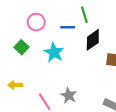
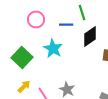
green square: (22, 47) -> (22, 58), moved, size x1.5
yellow arrow: (15, 85) -> (24, 86), moved, turned 136

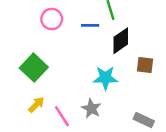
cyan star: (53, 48) -> (105, 78), moved, turned -30

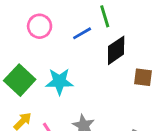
blue line: (90, 25) -> (82, 33), turned -30
cyan star: (105, 78) -> (59, 81), moved

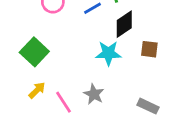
cyan star: (59, 81) -> (108, 53), moved

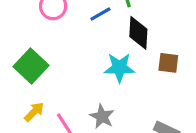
black diamond: (124, 24) -> (138, 33), turned -52

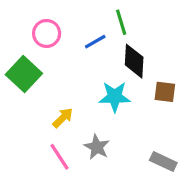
green square: (31, 66) -> (24, 74), moved
yellow arrow: (34, 112) -> (63, 118), moved

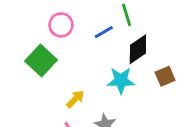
black diamond: (134, 61) -> (138, 49), turned 52
brown square: (165, 92) -> (165, 76), turned -30

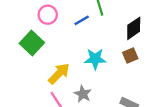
black diamond: (138, 49) -> (134, 28), moved
yellow arrow: (75, 99) -> (59, 74), size x1.5

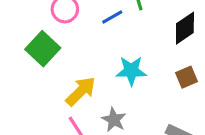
brown square: (130, 55) -> (186, 77), moved

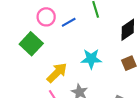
blue line: (112, 17) -> (69, 22), moved

